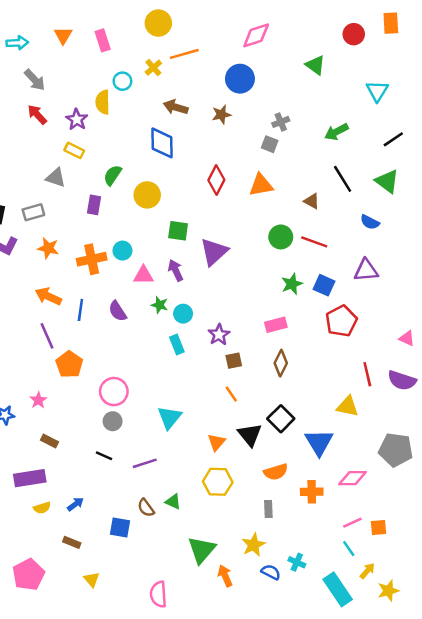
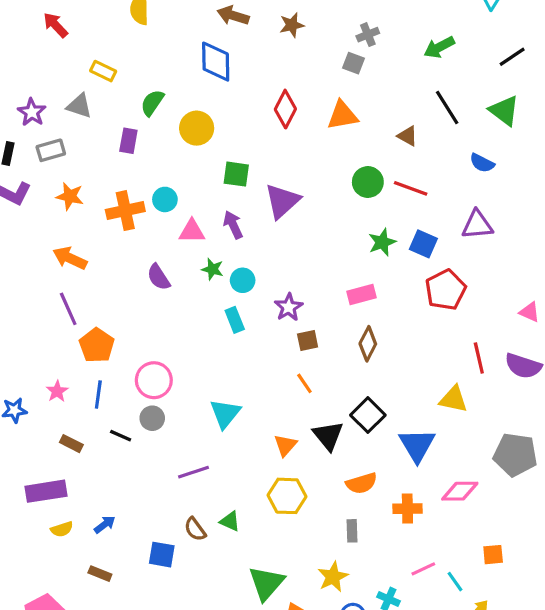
purple star: (77, 119) -> (32, 112), moved
blue line: (80, 310) -> (98, 394), moved
black line: (104, 456) -> (121, 436), moved
pink line: (352, 523) -> (423, 569), moved

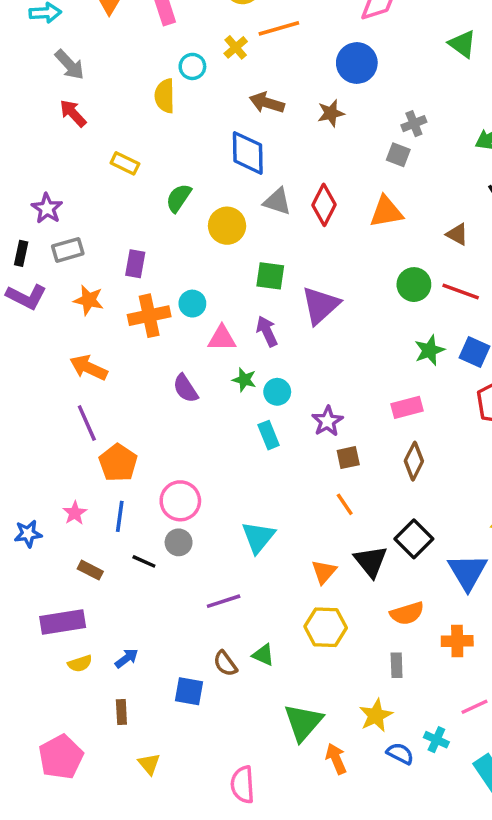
gray triangle: (79, 106) -> (277, 201), moved
purple rectangle: (128, 141) -> (135, 264), moved
brown rectangle: (100, 574) -> (121, 712), turned 65

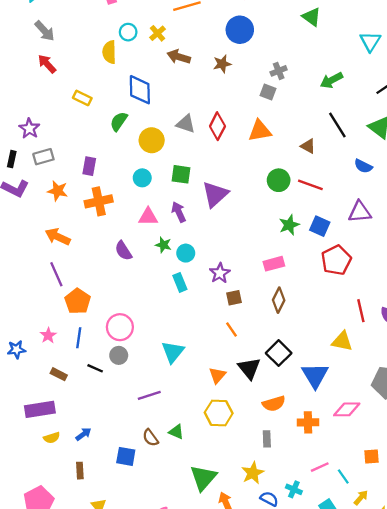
yellow cross: (236, 47) -> (158, 33), moved
blue diamond: (248, 153) -> (140, 90), moved
cyan circle: (192, 304) -> (142, 178), moved

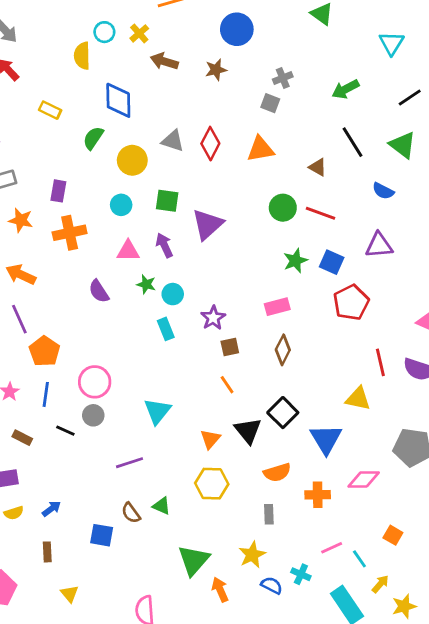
orange square: (371, 456) -> (393, 535), turned 35

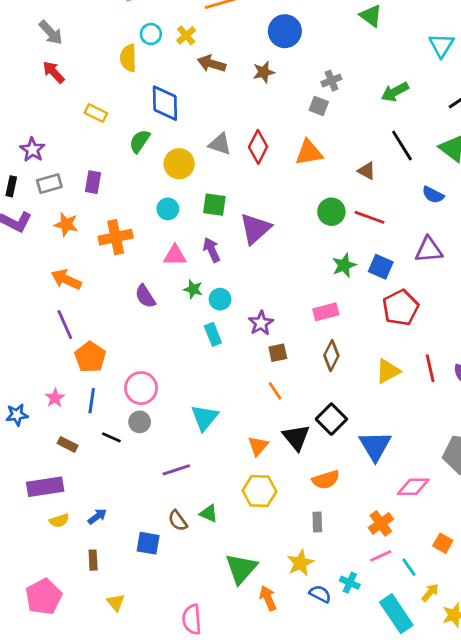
purple rectangle: (58, 191) -> (93, 182), moved
yellow triangle: (358, 399) -> (388, 371), moved, turned -40
orange cross: (318, 495) -> (381, 523), moved, turned -35

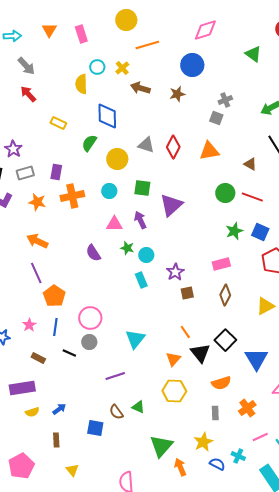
orange cross: (116, 237) -> (72, 196), moved
orange line: (275, 391) -> (185, 332), moved
orange cross: (381, 523) -> (247, 408), moved

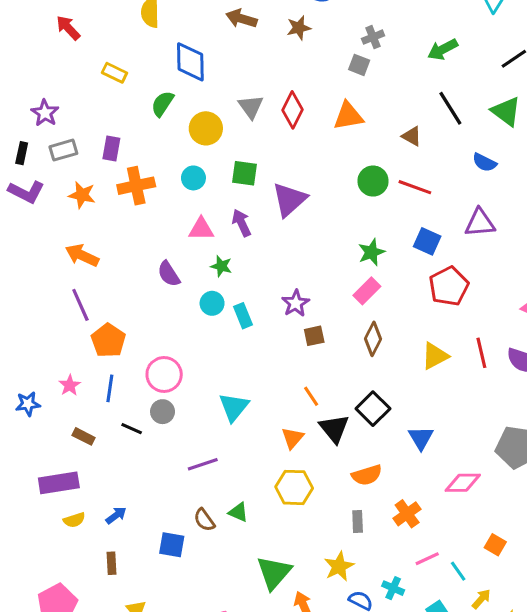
gray triangle: (146, 145) -> (251, 107), turned 36
green star: (234, 231) -> (371, 252), moved
cyan circle: (146, 255) -> (212, 303), moved
pink rectangle: (221, 264) -> (367, 291), turned -30
blue triangle: (256, 359) -> (421, 438), size x0.7

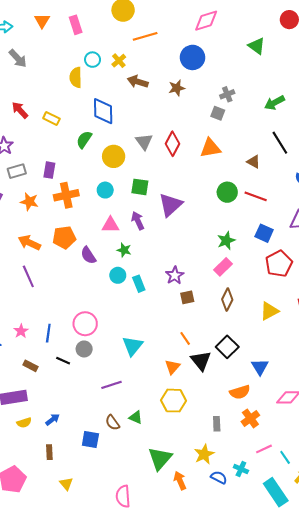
red arrow: (68, 28) -> (20, 110), moved
orange pentagon: (108, 340) -> (64, 237), moved, turned 30
orange semicircle: (367, 475) -> (240, 392), moved

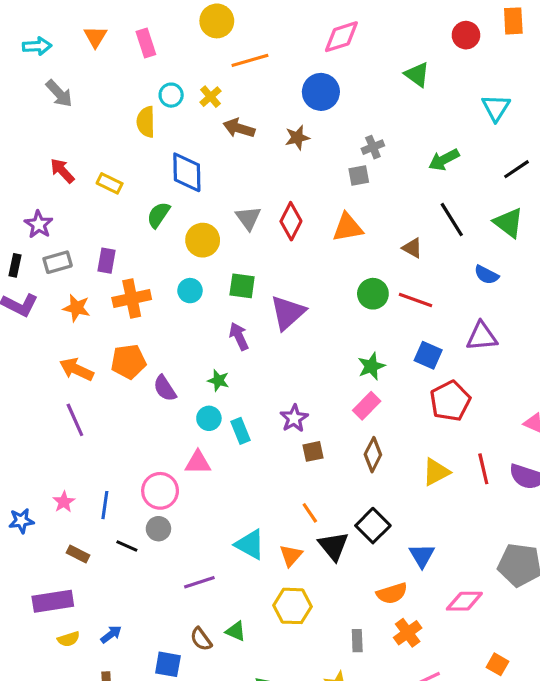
gray square: (218, 113) -> (359, 175), turned -32
pink triangle: (110, 225) -> (198, 462), moved
cyan triangle: (133, 346) -> (250, 544), moved, turned -40

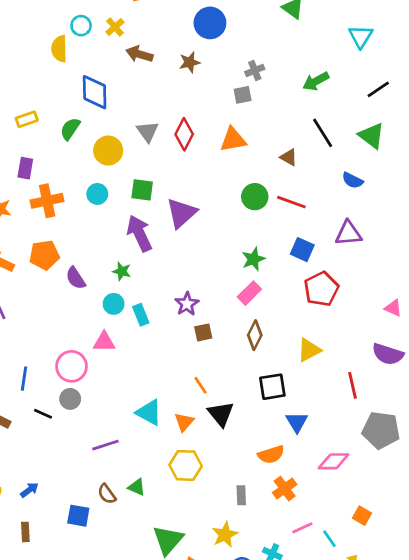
yellow rectangle: (110, 183) -> (27, 119), moved, turned -45
purple arrow: (239, 336) -> (139, 233), size x1.5
red line: (483, 469) -> (352, 385), moved
black square: (373, 526) -> (272, 387), moved, turned 36

